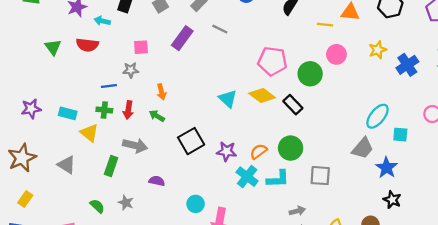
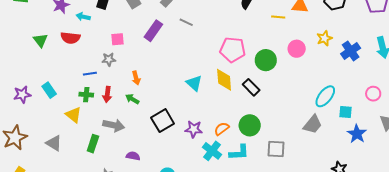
pink circle: (336, 54) -> (297, 49), moved
yellow diamond: (262, 95) -> (224, 80), turned 50
cyan rectangle: (68, 113) -> (49, 90), moved, turned 42
blue star: (387, 168) -> (357, 134), moved

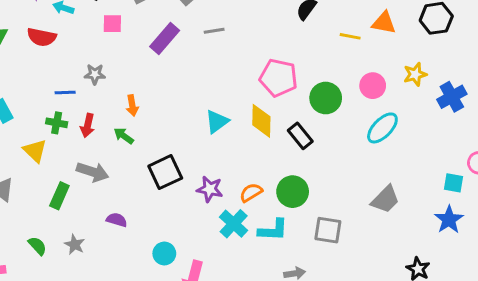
gray line: (186, 22) -> (214, 31), turned -40
pink square: (117, 39) -> (112, 24), moved
cyan triangle: (194, 83) -> (217, 121), turned 36
cyan ellipse: (325, 96) -> (382, 128), moved
cyan square: (345, 112) -> (454, 183), moved

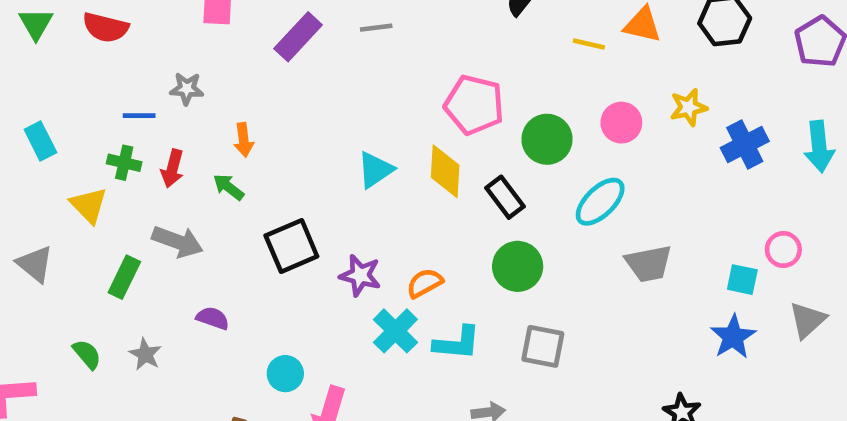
cyan ellipse: (382, 128) -> (600, 202), moved
green circle: (293, 192) -> (518, 266), moved
gray trapezoid: (385, 199) -> (649, 264), moved, turned 32

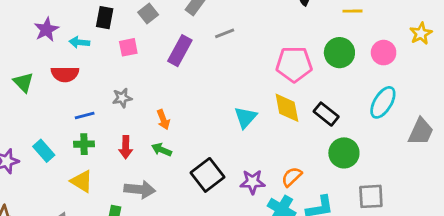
blue line: (139, 116) -> (85, 116), moved
green circle: (547, 139) -> (339, 53), moved
green cross: (124, 163) -> (84, 144), moved
gray trapezoid: (649, 264) -> (421, 132), turned -40

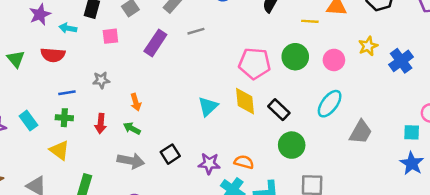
black square: (207, 175) -> (170, 154), size x0.7
orange semicircle: (292, 177) -> (244, 162), turned 54
gray arrow: (140, 189) -> (131, 161), moved

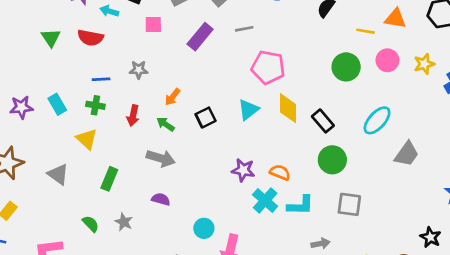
pink circle: (334, 60) -> (387, 60), moved
pink pentagon: (255, 63) -> (268, 67), moved
orange arrow: (136, 102) -> (173, 97), turned 49
black square: (170, 154) -> (206, 118), moved

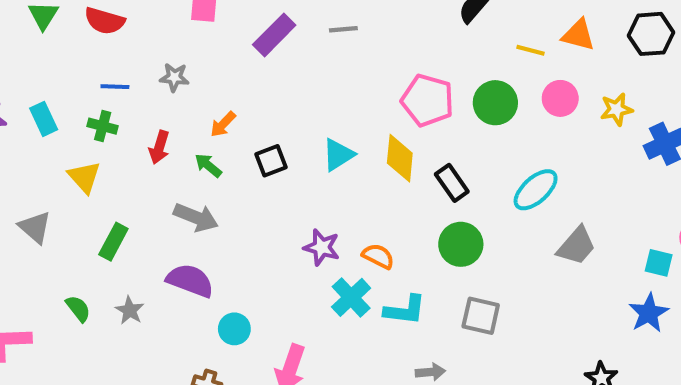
pink pentagon: (268, 67) -> (427, 100), moved
purple semicircle: (161, 199) -> (190, 281), size x1.6
cyan circle: (204, 228) -> (234, 329), moved

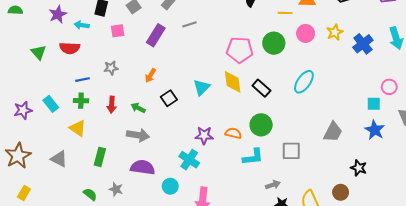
orange arrow: (223, 124) -> (150, 75), moved
green circle: (461, 244) -> (261, 125), moved
gray trapezoid: (576, 246) -> (333, 132), moved
cyan cross: (351, 297) -> (189, 160), moved

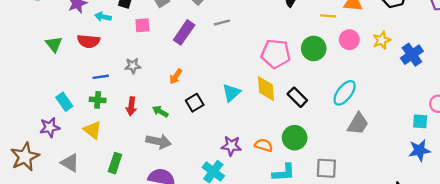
purple star: (23, 110) -> (50, 127), moved
blue star: (375, 130) -> (420, 150), turned 30
gray trapezoid: (333, 132) -> (358, 124), moved

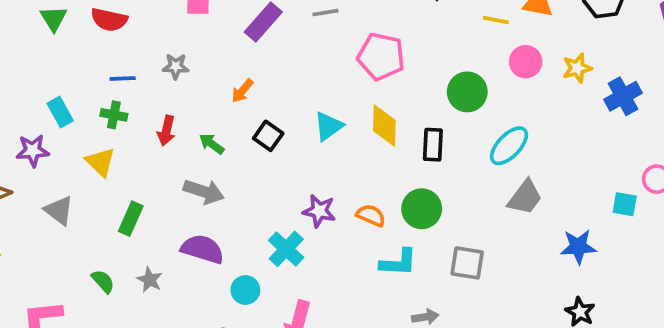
green circle: (314, 48) -> (467, 92), moved
pink pentagon: (276, 54) -> (381, 56), moved
black rectangle: (297, 97) -> (433, 145), turned 42
black square: (195, 103) -> (268, 136), turned -30
blue star: (420, 150) -> (578, 247), moved

